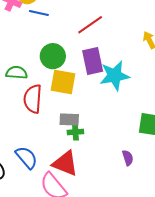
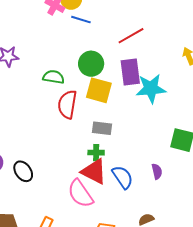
green cross: (75, 132) -> (96, 153), moved
blue semicircle: (26, 158) -> (123, 177), moved

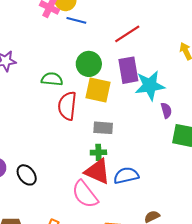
purple semicircle: (157, 171) -> (166, 110), moved
blue semicircle: (123, 177) -> (126, 176), turned -65

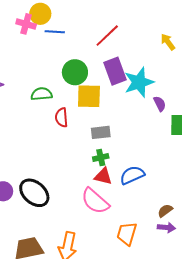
red semicircle: (67, 106) -> (61, 117), size x0.7
red triangle: (97, 171) -> (103, 176), size x0.7
black ellipse: (27, 175) -> (34, 193), size x1.4

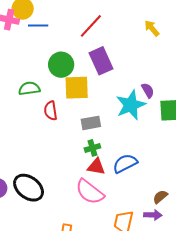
cyan star: (139, 82) -> (131, 105), moved
purple arrow: (166, 228) -> (153, 215), moved

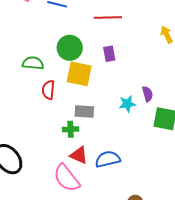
red line: (91, 26) -> (108, 17), turned 32
purple rectangle: (101, 61) -> (109, 54), size x0.6
cyan star: (131, 105) -> (127, 104), size x0.6
green cross: (92, 148) -> (70, 129), moved

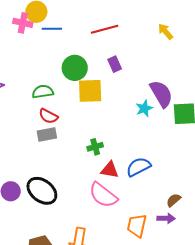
red semicircle: (48, 90) -> (48, 116), moved, turned -54
purple semicircle: (147, 94) -> (161, 94), size x1.8
gray rectangle: (84, 112) -> (47, 135), moved

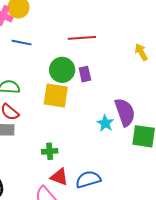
blue line: (52, 29) -> (22, 43), moved
green circle: (75, 68) -> (62, 70), moved
cyan star: (144, 108) -> (105, 123), turned -30

